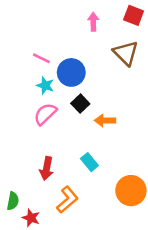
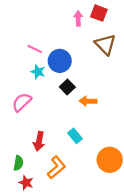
red square: (134, 15) -> (99, 13), moved
pink semicircle: (45, 114) -> (22, 102), moved
green semicircle: (13, 201) -> (18, 163), moved

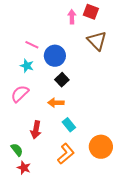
cyan star: (38, 72) -> (27, 66), moved
orange arrow: (88, 101) -> (56, 103), moved
green semicircle: (18, 163) -> (17, 150), turned -48
orange L-shape: (56, 167) -> (66, 154), moved

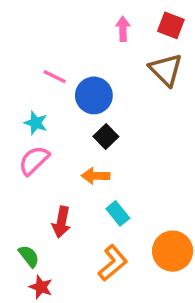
red square: (91, 12) -> (171, 25), moved
cyan star: (27, 66) -> (36, 123), moved

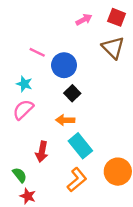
pink arrow: (123, 29) -> (84, 20), turned 63
cyan rectangle: (118, 213) -> (80, 146), size x1.5

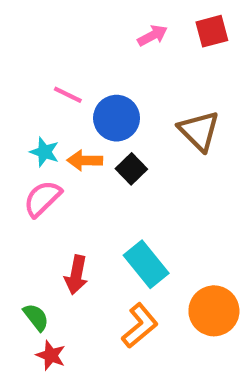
red square: (117, 17) -> (212, 31), turned -36
brown triangle: (113, 48) -> (199, 131), moved
orange arrow: (65, 120) -> (85, 160), moved

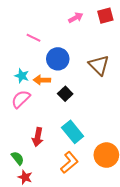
pink line: (68, 95) -> (33, 38), moved
black square: (131, 169) -> (65, 94), moved

